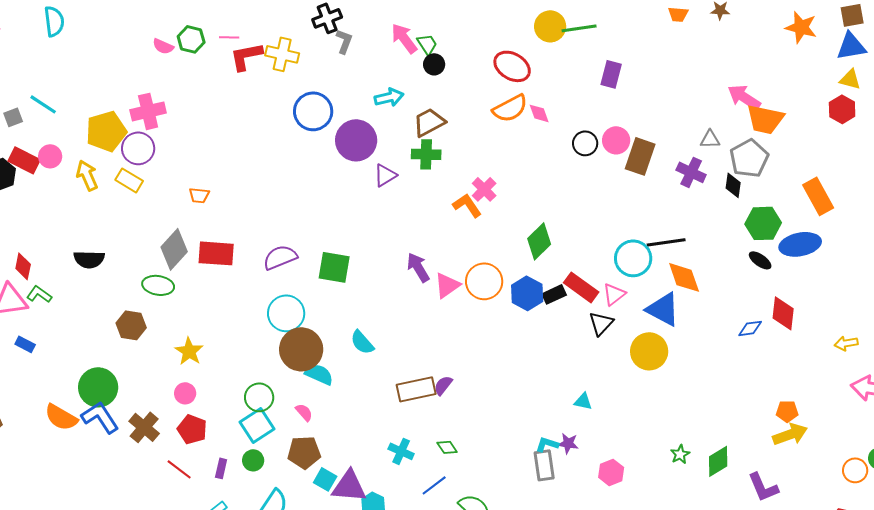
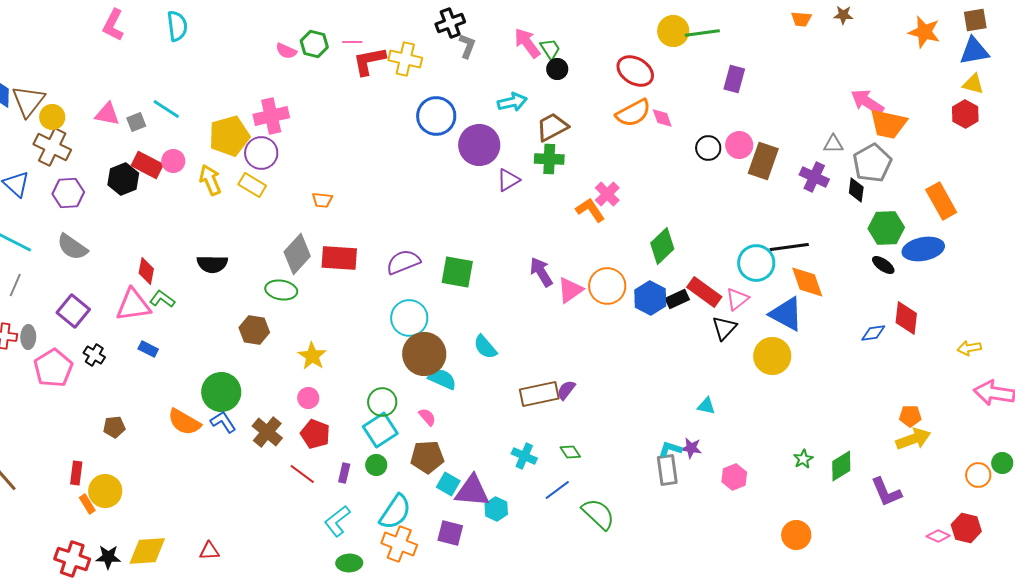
blue L-shape: (100, 417) -> (223, 422), size x0.7

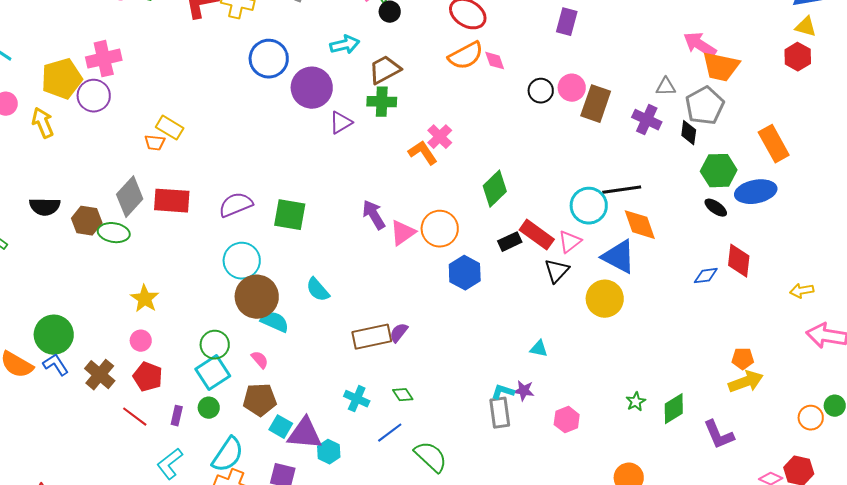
yellow rectangle: (252, 185) -> (170, 128), moved
blue hexagon: (650, 298) -> (465, 273), moved
brown hexagon: (254, 330) -> (87, 221), moved

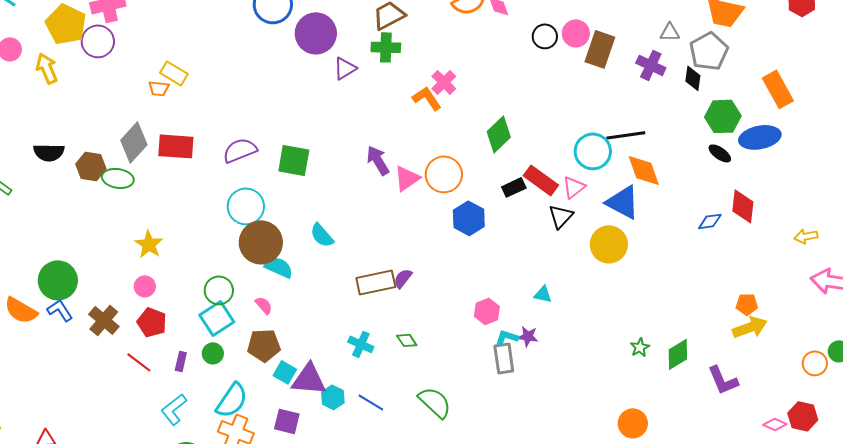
yellow pentagon: (62, 79) -> (66, 24), turned -30
pink hexagon: (567, 420) -> (487, 311), moved
blue line: (390, 433) -> (371, 402), moved, turned 68

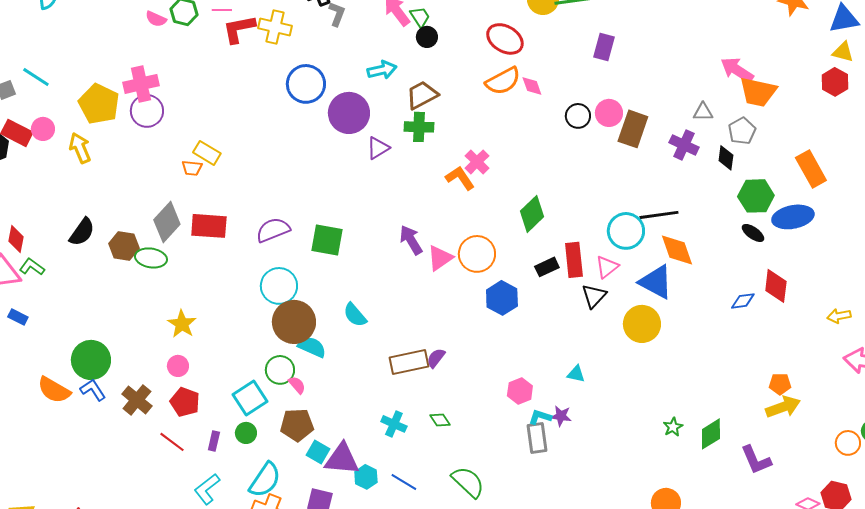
purple circle: (98, 41) -> (147, 111), moved
gray pentagon: (709, 51) -> (742, 131), size x0.7
black semicircle: (49, 152) -> (82, 232), turned -56
red rectangle: (541, 180) -> (574, 260), turned 48
green circle: (219, 290) -> (280, 370), moved

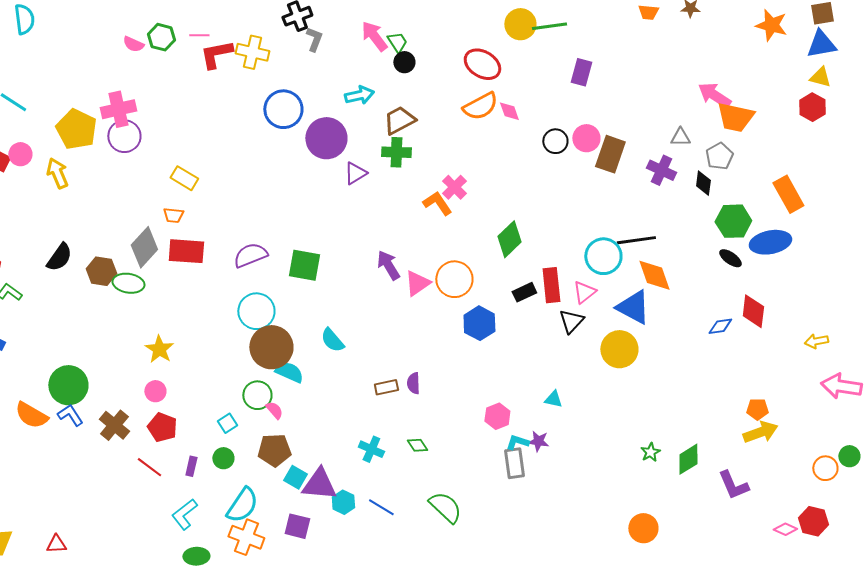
orange trapezoid: (192, 168) -> (173, 215), moved
purple semicircle: (436, 358) -> (413, 383), turned -40
brown rectangle: (409, 362) -> (386, 387), size x0.6
cyan square: (250, 398) -> (227, 423), size x0.6

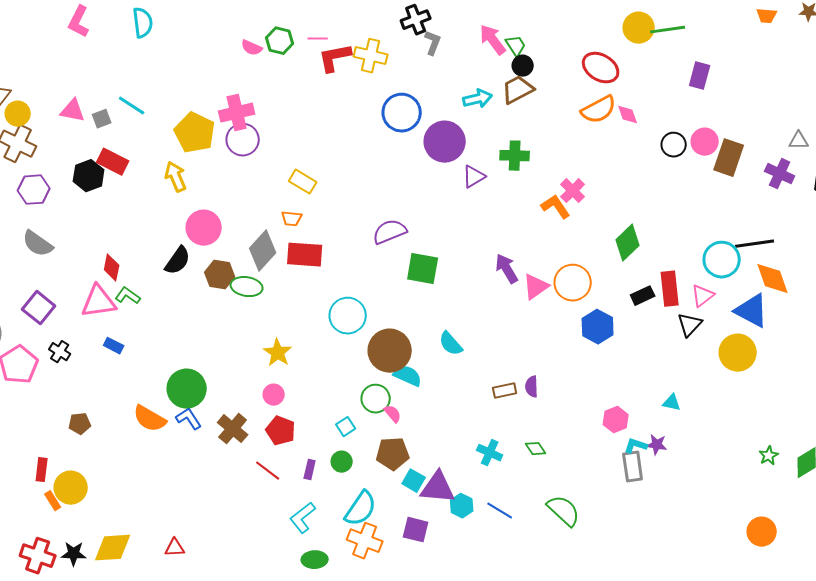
brown trapezoid: (399, 120) -> (518, 90), moved
pink circle: (20, 154) -> (204, 228), moved, size x1.5
purple semicircle: (250, 255) -> (390, 232), moved
cyan circle: (256, 311) -> (348, 316), moved

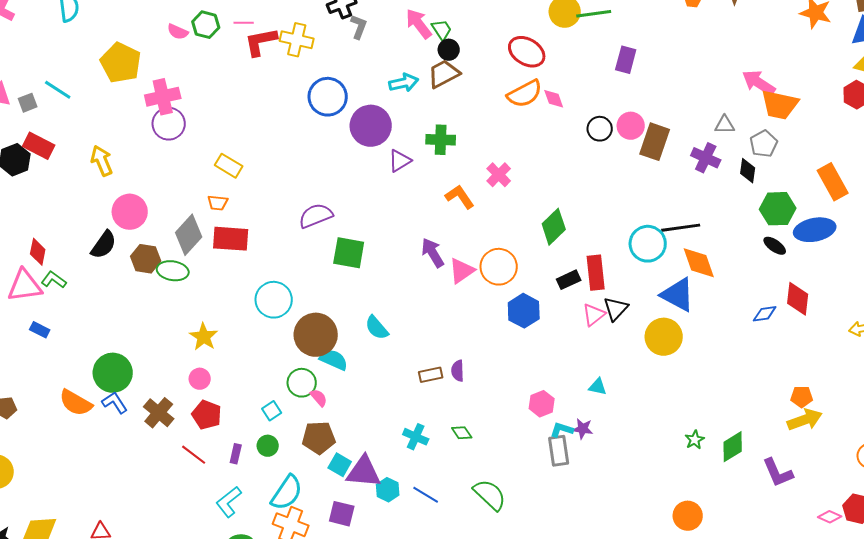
yellow pentagon: (195, 133) -> (121, 63), moved
orange L-shape: (556, 207) -> (460, 197), moved
pink triangle: (703, 296) -> (594, 315), moved

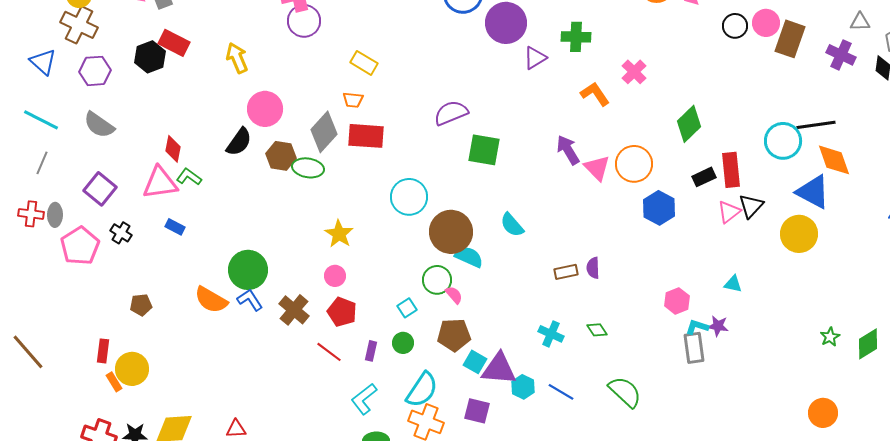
pink triangle: (462, 271) -> (597, 168), turned -40

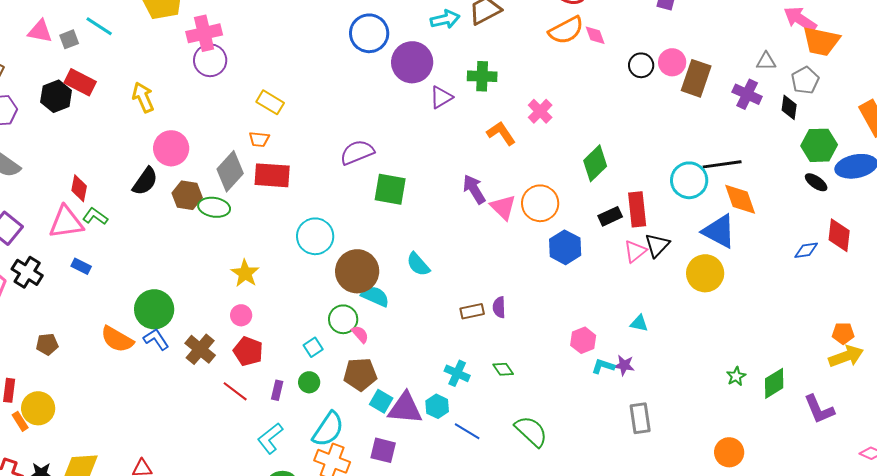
black cross: (121, 233) -> (27, 272), size x1.4
gray rectangle: (694, 348) -> (640, 418), moved
cyan hexagon: (523, 387) -> (437, 406), moved

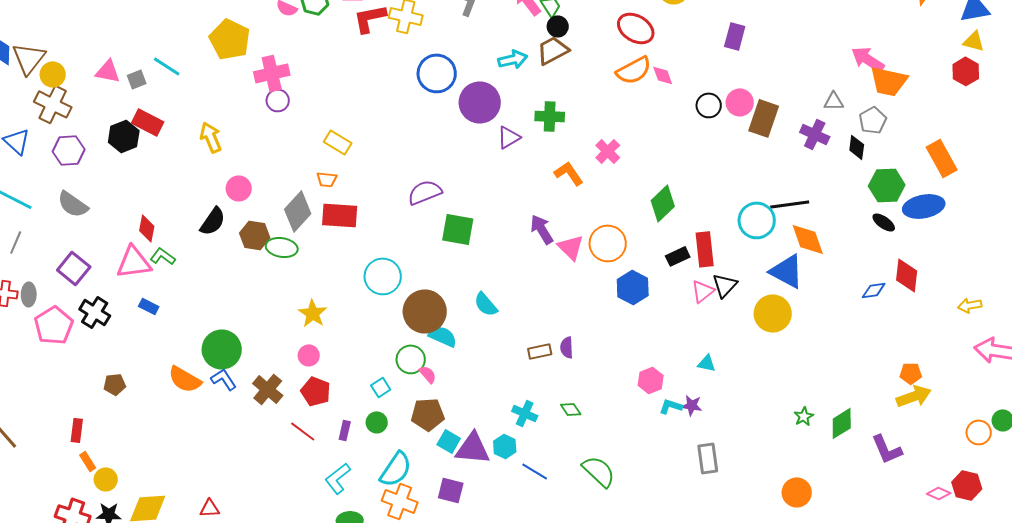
purple circle: (210, 60) -> (278, 100), size x0.7
pink circle: (171, 148) -> (239, 188), size x0.7
yellow circle: (38, 408) -> (106, 479), moved, size x0.7

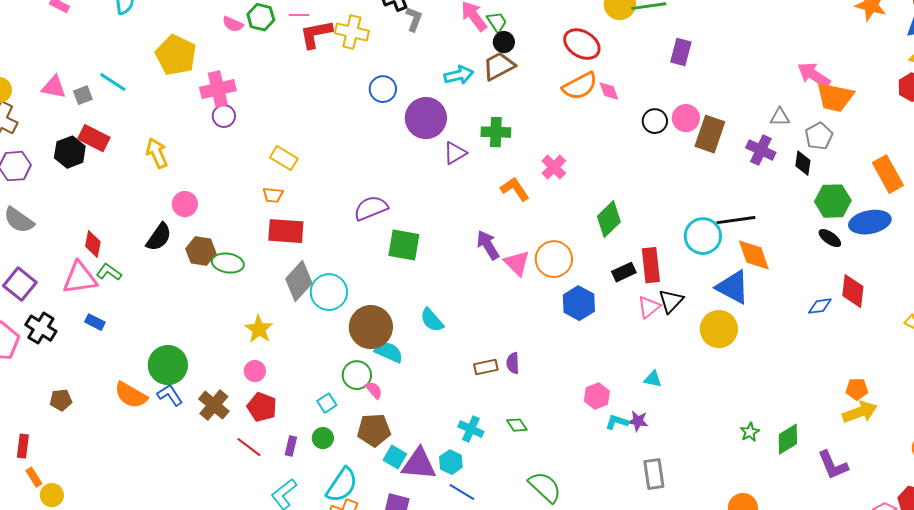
blue circle: (437, 73) -> (383, 89), size x0.7
gray diamond: (298, 211) -> (299, 281), moved
blue line: (535, 471) -> (462, 492), moved

